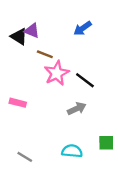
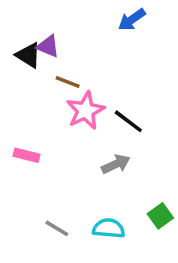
blue arrow: (83, 28) -> (132, 20), moved
green square: (106, 143) -> (160, 216), turned -35
gray line: (25, 157) -> (57, 228), moved

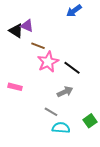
gray line: (57, 228) -> (51, 112), moved

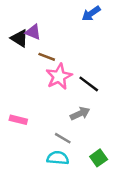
pink rectangle: (15, 87) -> (18, 120), moved
green square: (90, 121) -> (99, 158), moved
cyan semicircle: (61, 128) -> (58, 158), moved

